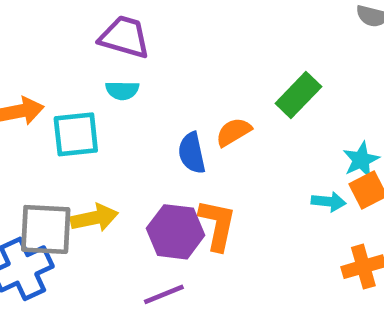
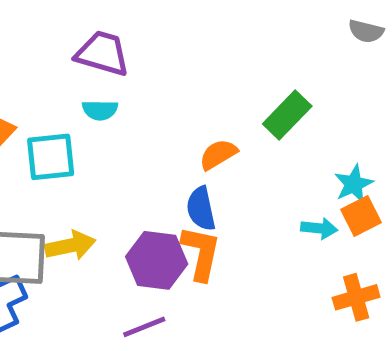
blue semicircle: (192, 153) -> (201, 209), moved

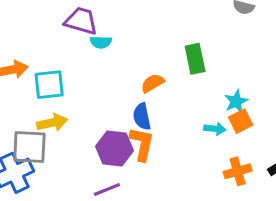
cyan semicircle: (100, 110) -> (101, 42), moved
green rectangle: (287, 115) -> (195, 59), turned -56
yellow arrow: (70, 246) -> (52, 123), moved

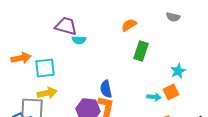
green rectangle: (195, 59) -> (141, 51), turned 30
orange semicircle: (153, 83) -> (129, 25), moved
cyan star: (236, 101) -> (178, 71), moved

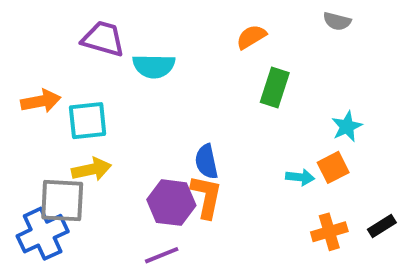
purple trapezoid: (66, 26) -> (103, 39), moved
cyan semicircle: (79, 40) -> (154, 66), size x1.5

